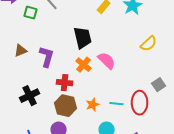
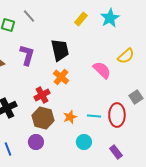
purple L-shape: (47, 57) -> (27, 55), moved
pink semicircle: (107, 61) -> (102, 70), moved
red cross: (65, 83) -> (42, 95), turned -35

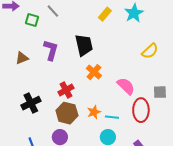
pink semicircle: (102, 70) -> (126, 86), moved
orange cross: (61, 77) -> (94, 72), moved
gray square: (136, 97) -> (160, 92), turned 32
cyan line: (94, 116) -> (112, 117), moved

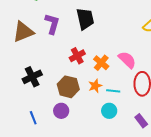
brown triangle: (22, 58) -> (23, 32), size x1.6
orange cross: (94, 72) -> (101, 63), moved
red cross: (66, 90) -> (77, 56), moved

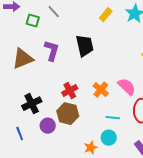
red cross: (77, 56) -> (70, 91), moved
orange star: (95, 86) -> (91, 148), moved
purple circle: (61, 111) -> (48, 126), moved
blue line: (33, 118) -> (20, 134), moved

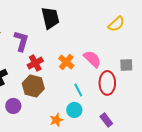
purple L-shape: (52, 51) -> (21, 41), moved
cyan line: (113, 118) -> (78, 90), turned 56
purple circle: (48, 126) -> (13, 106), moved

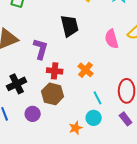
pink semicircle: (92, 59) -> (112, 39), moved, turned -150
red cross: (35, 63) -> (55, 71), turned 35
purple rectangle: (106, 120) -> (126, 119), moved

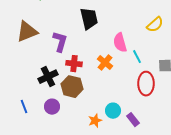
pink semicircle: (112, 39) -> (120, 43), moved
black cross: (17, 84) -> (48, 77), moved
cyan line: (98, 98) -> (137, 57), moved
purple rectangle: (126, 119) -> (133, 120), moved

